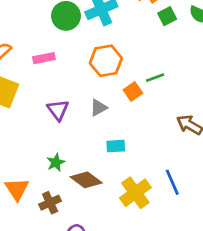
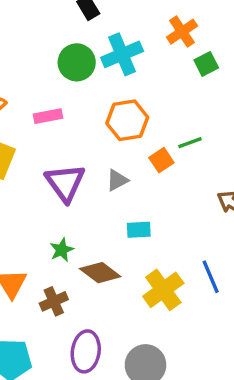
purple triangle: (58, 110) -> (65, 183), size x1.4

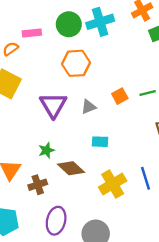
pink rectangle: (48, 116) -> (32, 33), moved
orange hexagon: (127, 120) -> (76, 63), moved
green line: (190, 143) -> (148, 93), moved

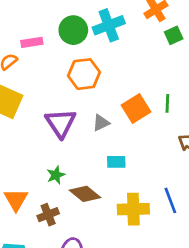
green line: (148, 93) -> (167, 103), turned -70
orange square: (120, 96) -> (136, 109), size x1.5
yellow cross: (113, 184) -> (133, 209), turned 32

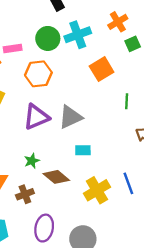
orange hexagon: (84, 74) -> (38, 74), moved
orange square: (136, 109) -> (102, 69), moved
purple triangle: (61, 123) -> (36, 117), turned 40
gray triangle: (101, 123) -> (70, 117), size x1.6
yellow cross: (133, 209) -> (97, 190), turned -30

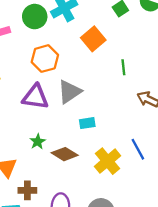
orange hexagon: (38, 74) -> (45, 59), moved
purple triangle: (36, 117) -> (35, 97), turned 40
brown cross: (25, 194) -> (27, 190), moved, turned 30

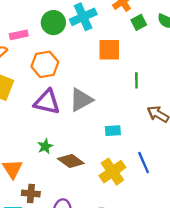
orange square: (93, 39) -> (109, 50), turned 35
orange hexagon: (45, 59) -> (45, 64), moved
cyan rectangle: (87, 123) -> (113, 131), moved

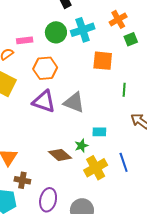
gray triangle: (81, 100) -> (74, 102), turned 45
green star: (45, 146) -> (81, 146), moved

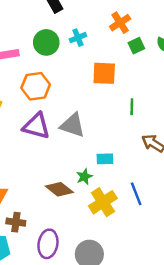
cyan cross: (83, 30) -> (78, 38), size x0.6

